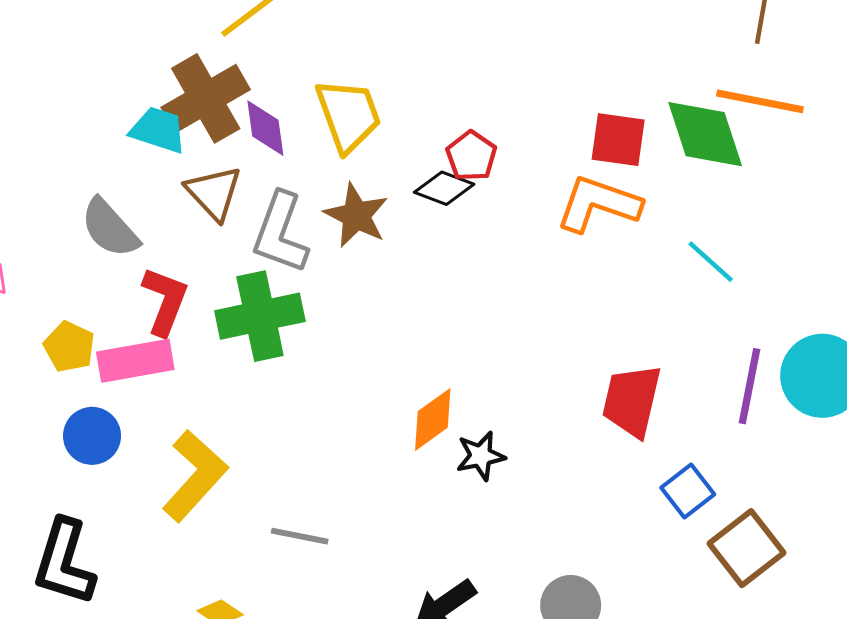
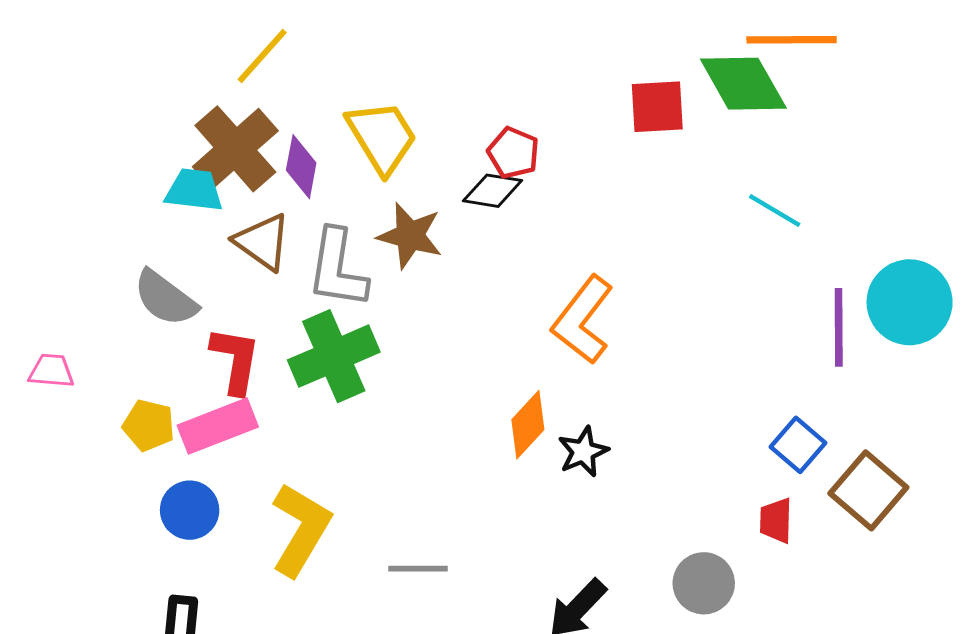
purple diamond: (265, 128) -> (301, 167), turned 30
orange L-shape: (598, 204) -> (583, 320), moved, turned -60
red trapezoid: (632, 401) -> (776, 521), moved, size x0.6

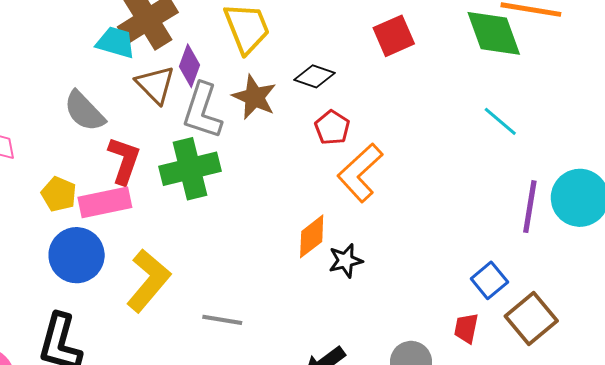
red square: (657, 107) -> (394, 36), moved, turned -30
red pentagon: (513, 153) -> (332, 128), moved
purple diamond: (301, 167) -> (190, 66), moved
blue circle: (190, 510) -> (77, 255), size x1.4

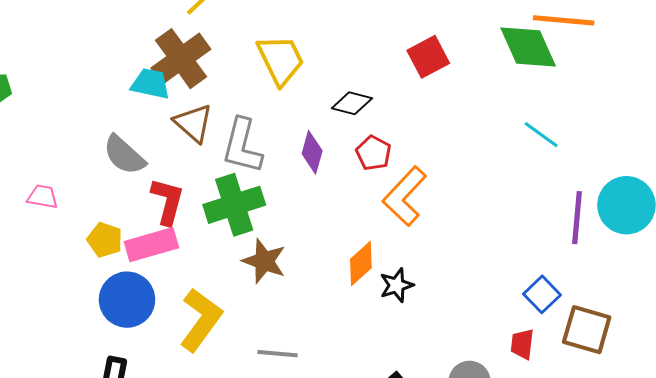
purple diamond: (190, 66) -> (312, 152), moved
brown star: (254, 97) -> (264, 261), moved
brown square: (531, 319) -> (587, 330), turned -30

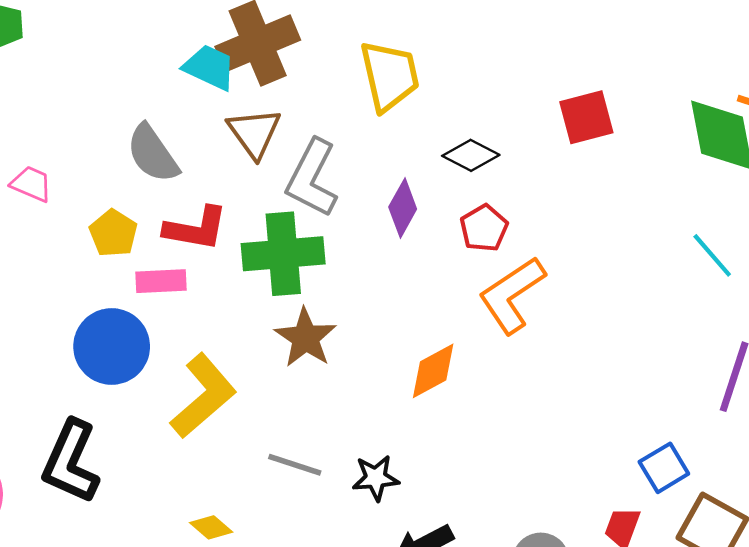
red L-shape: (168, 201) -> (196, 229), turned 72
yellow pentagon: (105, 240) -> (113, 233), moved
pink rectangle: (151, 245) -> (161, 281), size x0.7
black star: (397, 285) -> (376, 478), moved

